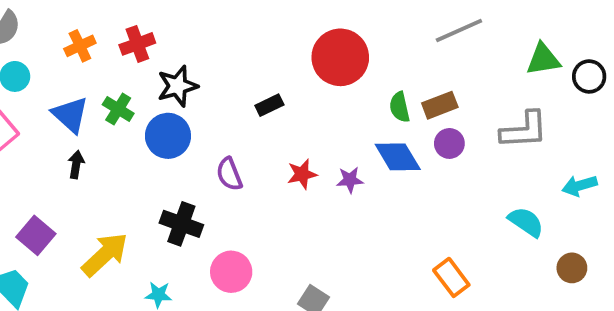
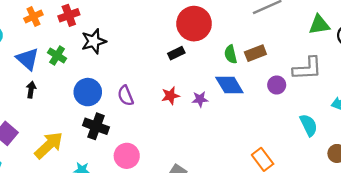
black rectangle: (269, 105) -> (176, 53), moved
blue circle: (168, 136) -> (88, 92), moved
purple circle: (449, 143) -> (277, 85), moved
cyan semicircle: (526, 222) -> (309, 125), turned 30

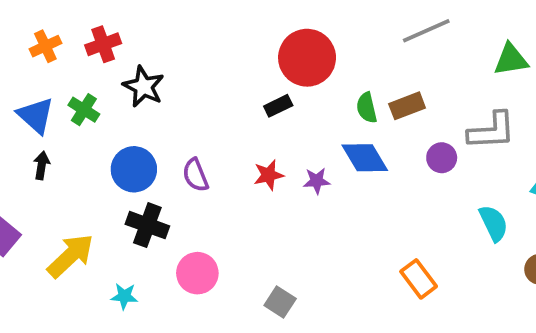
black star: (94, 41) -> (144, 87), turned -30

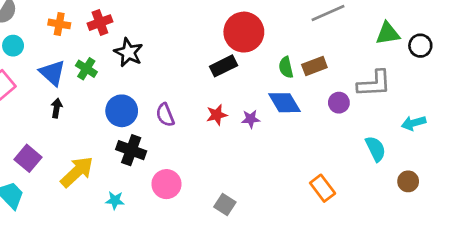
orange cross: (45, 46) -> (59, 24), turned 35
black rectangle: (278, 106) -> (223, 66), size x1.4

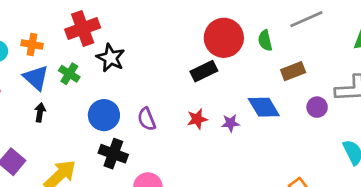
red cross: (100, 23) -> (83, 28), size x1.4
orange cross: (59, 24) -> (32, 44), moved
green semicircle: (286, 67) -> (265, 40), moved

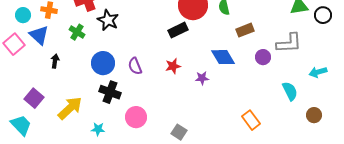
blue triangle: (36, 78) -> (39, 35), moved
purple star: (230, 123) -> (202, 78), moved

